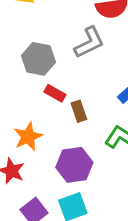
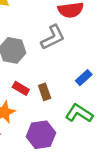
red rectangle: (55, 93) -> (21, 88), moved

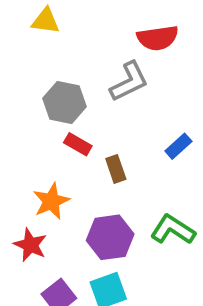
red rectangle: (21, 88) -> (78, 144), moved
green L-shape: (79, 113) -> (173, 230), moved

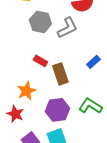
gray hexagon: (65, 102) -> (40, 22), moved
brown rectangle: (116, 169) -> (60, 74), size x1.5

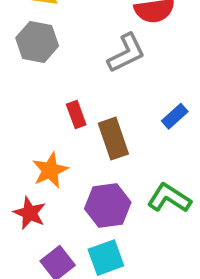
gray hexagon: (40, 22) -> (37, 42), moved
red rectangle: (40, 61) -> (76, 114), turned 40

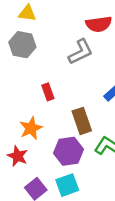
brown rectangle: (113, 139) -> (82, 121), moved

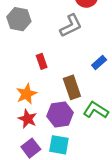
red star: (18, 156) -> (28, 119), moved
cyan square: (67, 185) -> (59, 145), turned 30

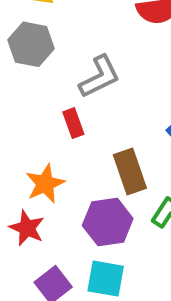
gray L-shape: (71, 26) -> (100, 77), moved
red star: (28, 119) -> (27, 228), moved

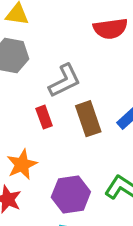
brown rectangle: (130, 172) -> (88, 119), moved

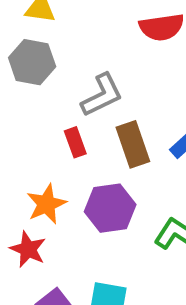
purple hexagon: (71, 195) -> (110, 208), moved

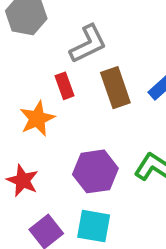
orange star: (46, 204) -> (37, 119), moved
purple hexagon: (110, 208) -> (95, 171), moved

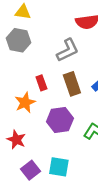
gray L-shape: (88, 44) -> (68, 50), moved
purple hexagon: (95, 171) -> (60, 120), moved

